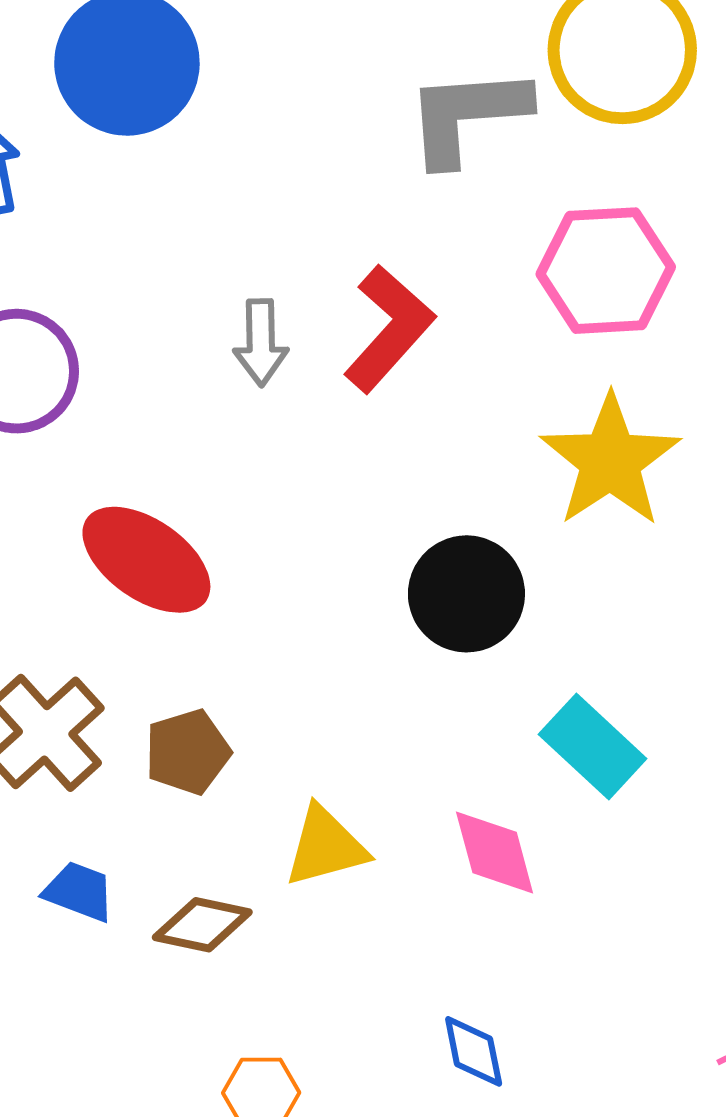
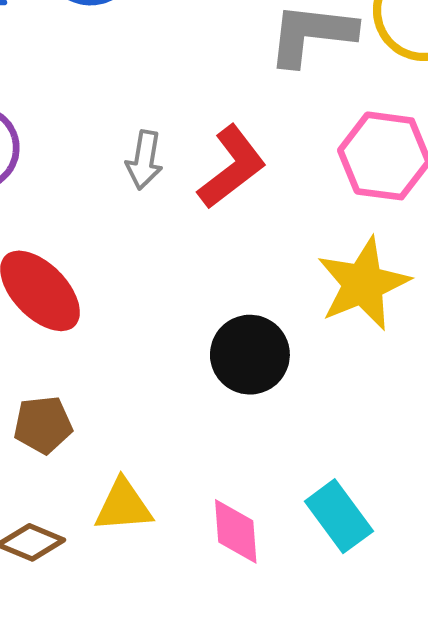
cyan rectangle: (593, 746) -> (339, 516), moved

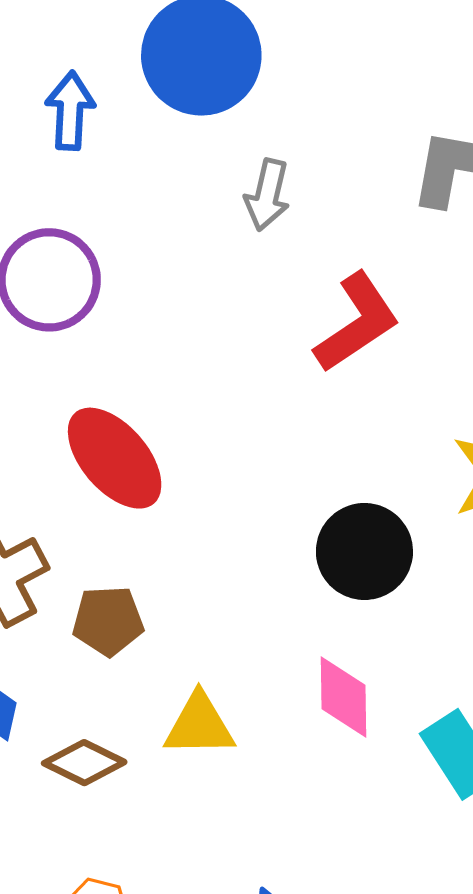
gray arrow: (144, 160) -> (267, 195), moved
pink diamond: (236, 531) -> (343, 697), moved

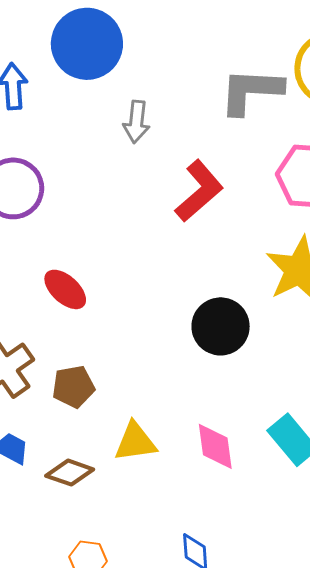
red ellipse: (115, 458) -> (65, 289), size x0.7
pink diamond: (343, 697) -> (215, 446), moved

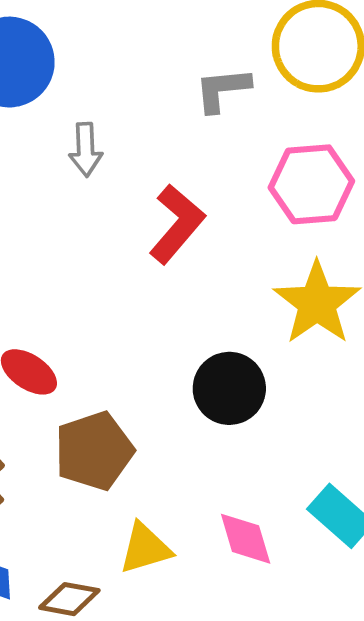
gray L-shape: (251, 91) -> (222, 89), size x0.7
brown pentagon: (73, 387) -> (94, 451), moved, size x1.5

